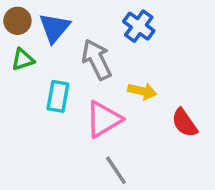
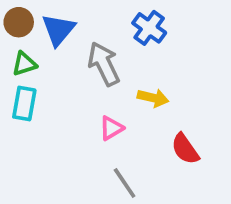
cyan rectangle: (58, 96) -> (24, 104), moved
pink triangle: (104, 119) -> (111, 128), size x0.6
red semicircle: (185, 123) -> (185, 149), moved

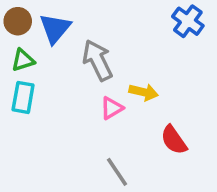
blue cross: (149, 28) -> (188, 21), moved
pink triangle: (111, 128) -> (112, 108), moved

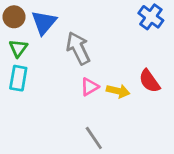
green triangle: (23, 60) -> (18, 48), turned -36
yellow arrow: (144, 92) -> (118, 91), moved
red semicircle: (174, 140) -> (149, 81), moved

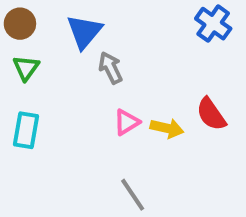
blue triangle: (44, 23) -> (84, 32), moved
gray arrow: (78, 48) -> (111, 68), size x0.7
cyan rectangle: (18, 78) -> (26, 130), moved

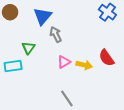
green triangle: (26, 68) -> (28, 48), moved
cyan rectangle: (26, 130) -> (13, 66), turned 72

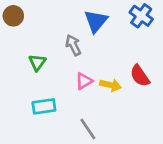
blue triangle: (43, 16) -> (96, 21), moved
cyan rectangle: (13, 66) -> (44, 106), moved

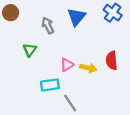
gray arrow: (73, 45) -> (48, 25), moved
red semicircle: (140, 76) -> (112, 60), turned 30
cyan rectangle: (44, 106) -> (50, 85), moved

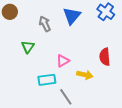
yellow arrow: (88, 68) -> (85, 75), moved

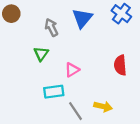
green triangle: (28, 47) -> (41, 54), moved
yellow arrow: (85, 75) -> (103, 106), moved

